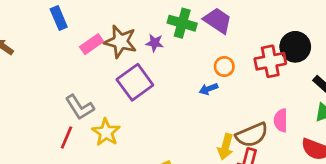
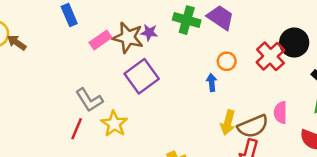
purple star: (155, 43) -> (149, 33), moved
red cross: (270, 61) -> (270, 56), turned -32
blue arrow: (208, 89) -> (212, 82), turned 105
yellow arrow: (226, 147) -> (228, 122), moved

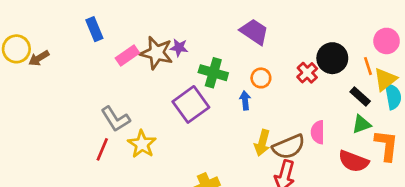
green cross: (187, 20) -> (213, 73), moved
brown arrow: (17, 43) -> (39, 58), turned -66
red cross: (270, 56) -> (307, 73), size x0.7
purple square: (142, 76) -> (191, 104), moved

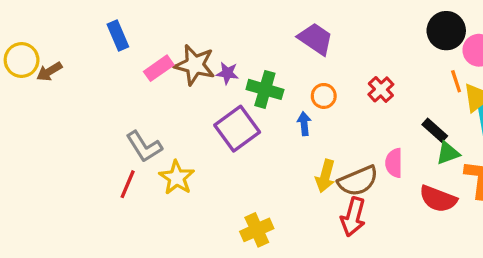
purple star: (179, 48) -> (227, 73), moved
black circle: (332, 58) -> (446, 31), moved
black rectangle: (360, 97) -> (435, 130), moved

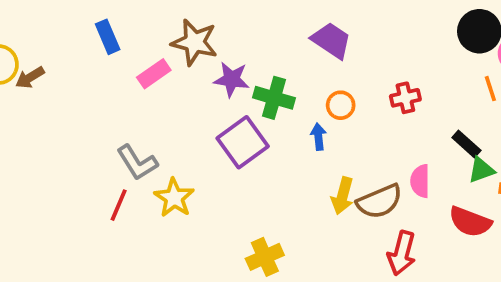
brown star: (195, 65) -> (195, 42), moved
purple star: (227, 73) -> (232, 79), size x1.4
red cross: (381, 89) -> (405, 98), turned 30
red arrow: (353, 217) -> (402, 253), moved

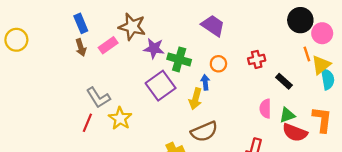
brown arrow: (30, 77) -> (81, 47), moved, turned -77
black rectangle: (466, 144) -> (284, 81), moved
green triangle: (481, 170) -> (287, 115), moved
yellow arrow: (342, 196) -> (195, 99), moved
brown semicircle: (379, 201) -> (204, 132), moved

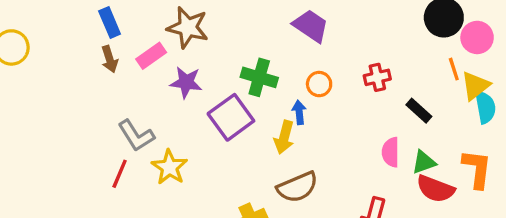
purple star: (154, 49) -> (186, 82), moved

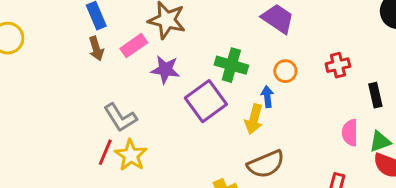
black rectangle: (419, 111) -> (375, 95), turned 35
yellow star: (169, 167) -> (131, 155), moved

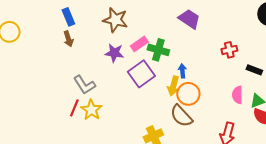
pink rectangle: (134, 46) -> (139, 44), moved
orange circle: (285, 71) -> (188, 94), moved, size x1.5
black rectangle: (375, 95) -> (254, 70), turned -56
brown semicircle: (266, 164) -> (181, 116), turned 70

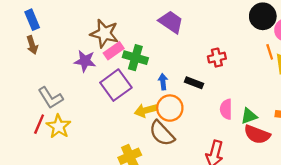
brown star: (115, 20) -> (104, 33), moved
black rectangle: (254, 70) -> (194, 83), moved
yellow arrow: (173, 86) -> (146, 110), moved, turned 60

